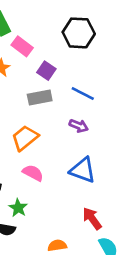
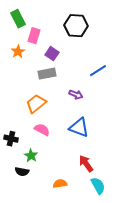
pink rectangle: (22, 46) -> (34, 36), turned 70
blue line: (83, 93) -> (98, 71), moved, turned -60

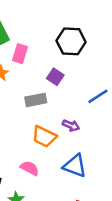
purple square: (52, 54) -> (55, 77), moved
orange trapezoid: (36, 104) -> (44, 136), moved, turned -115

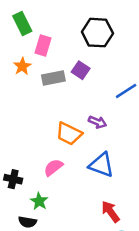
gray rectangle: (36, 100) -> (53, 78), moved
pink semicircle: (30, 168) -> (53, 167), turned -66

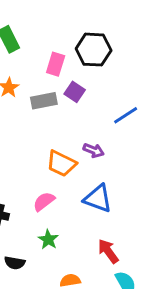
pink rectangle: (43, 46) -> (56, 64), moved
green star: (39, 201) -> (48, 239), moved

